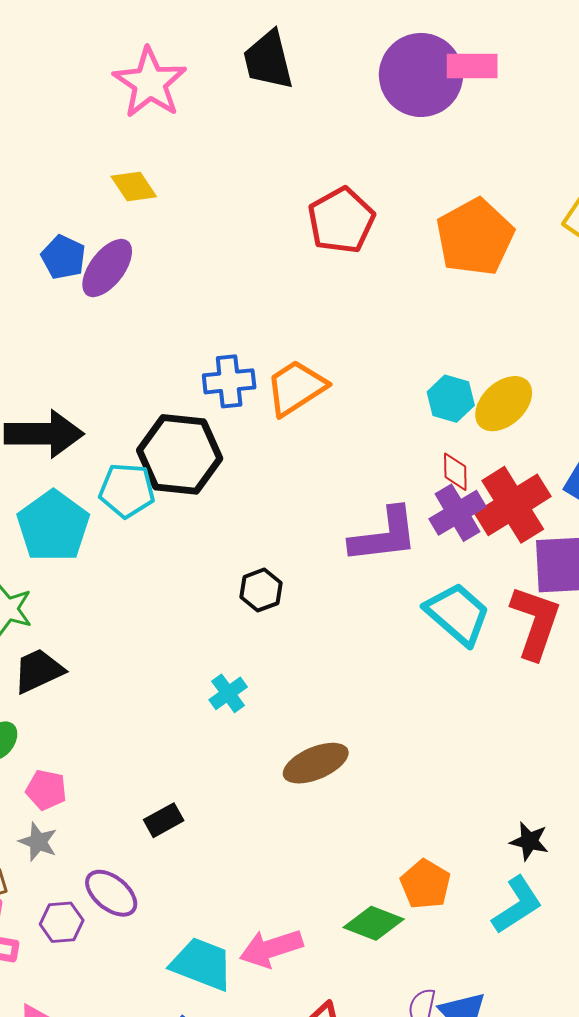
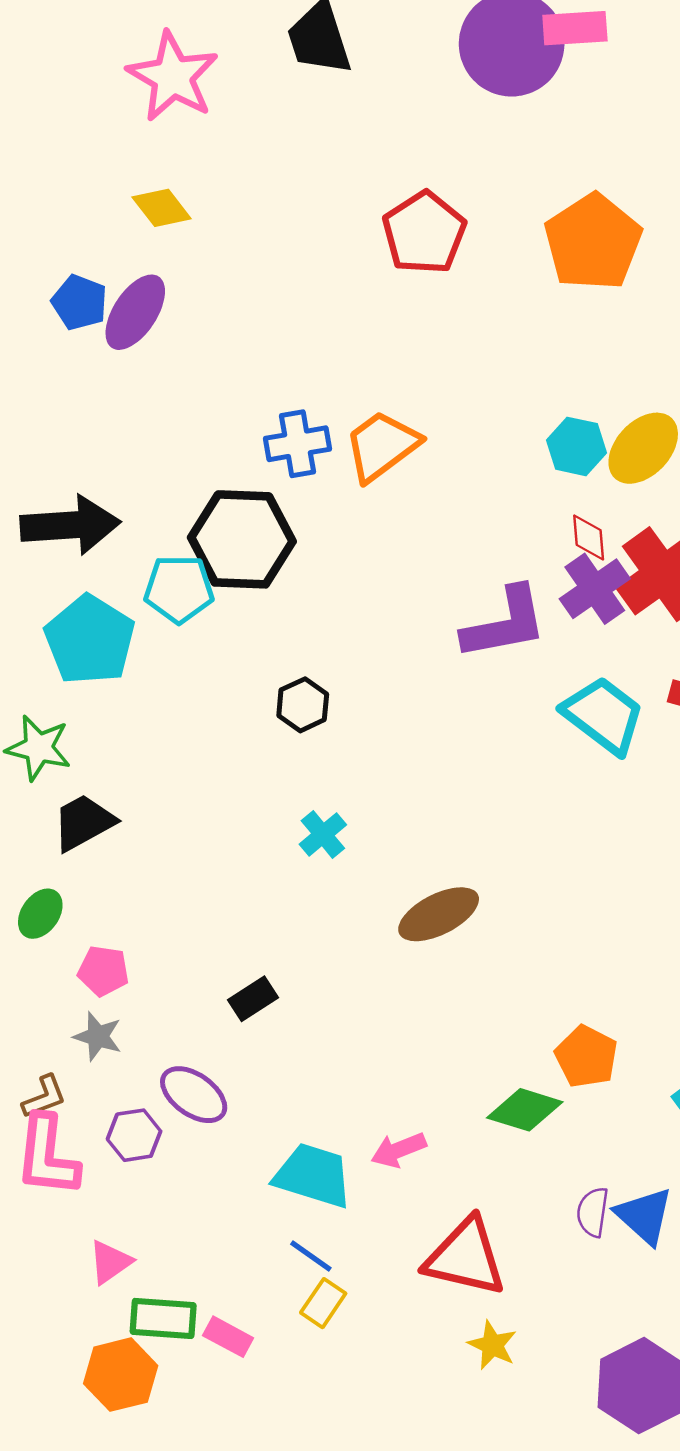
black hexagon: (261, 590) -> (303, 705), moved
pink arrow: (271, 948) -> (399, 1150), size x0.7

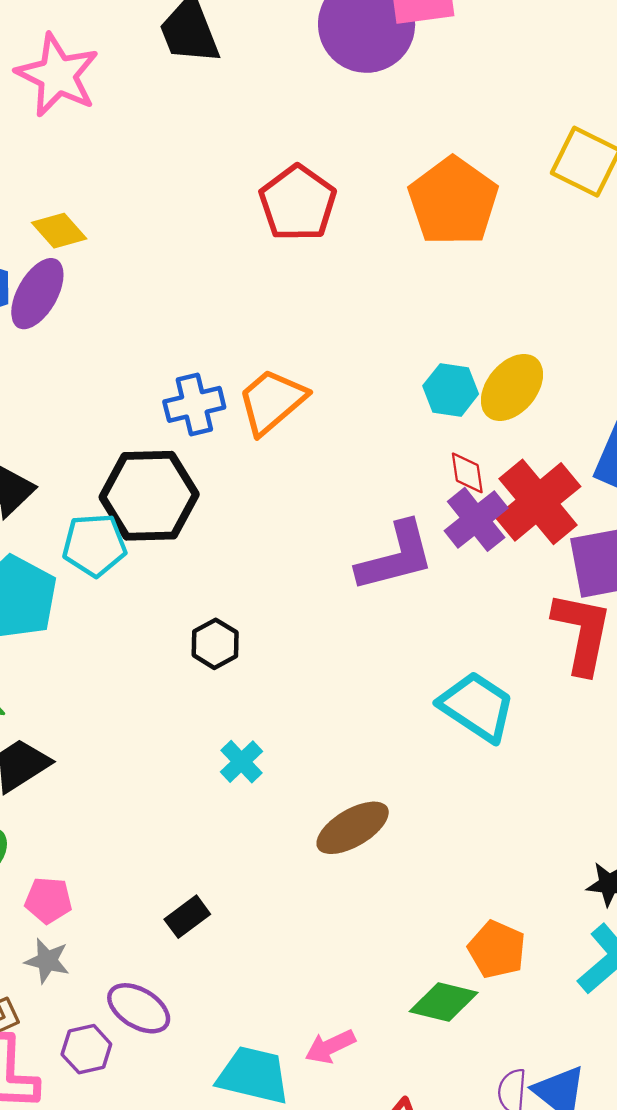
yellow diamond: (162, 208) -> (59, 231), moved
cyan trapezoid: (604, 715) -> (477, 706), moved

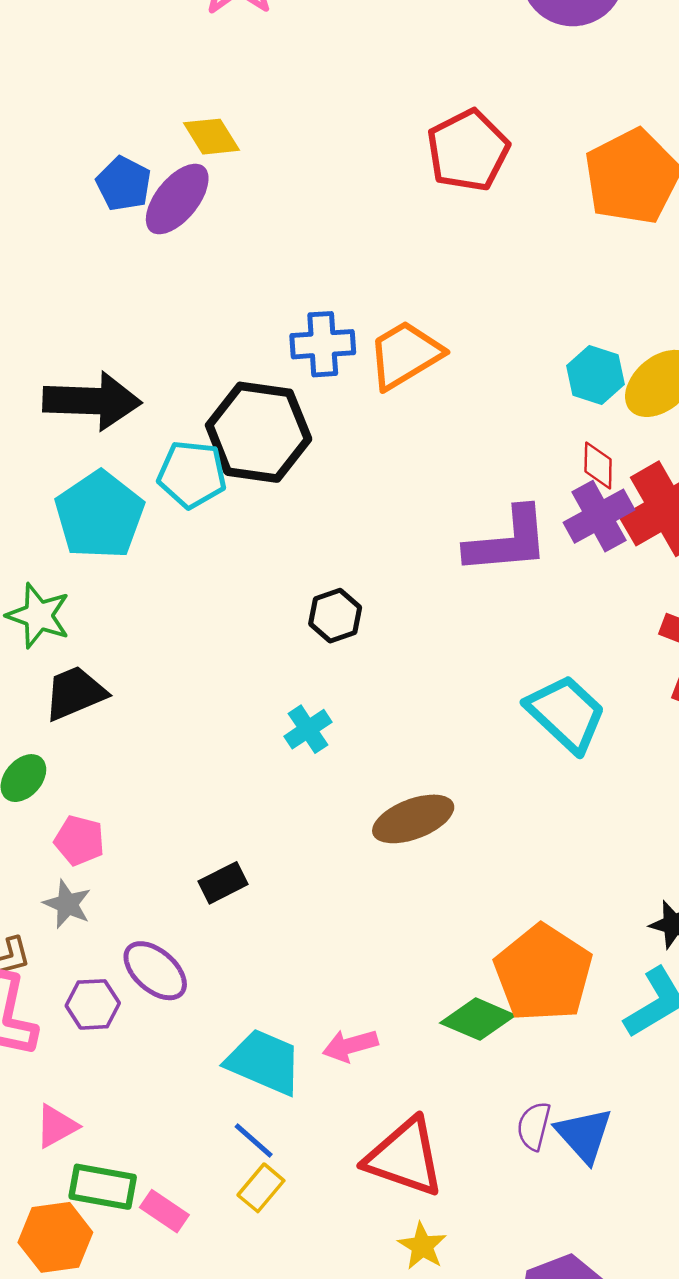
black hexagon: (215, 644) -> (335, 616), moved
orange pentagon: (497, 949) -> (543, 973), size x1.6

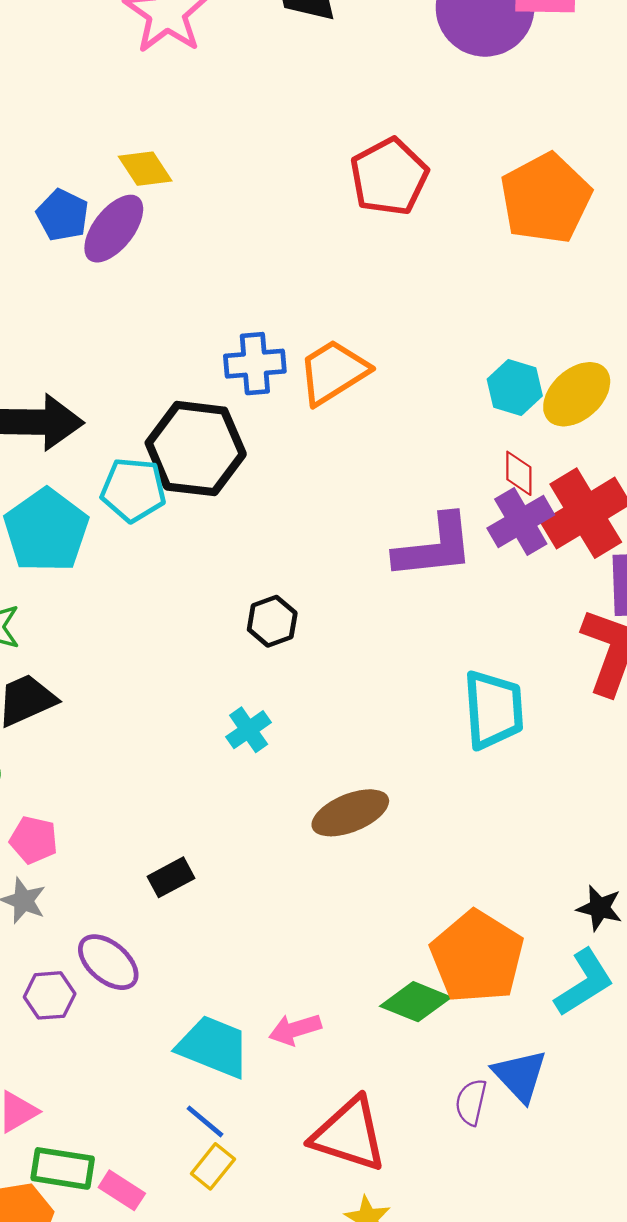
cyan trapezoid: (566, 713) -> (493, 710), turned 44
blue triangle: (584, 1135) -> (520, 1076), moved

